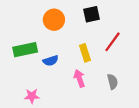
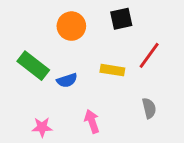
green rectangle: (25, 50) -> (33, 66), turned 50
yellow rectangle: (85, 53) -> (112, 70), turned -63
pink arrow: (79, 78) -> (92, 121), moved

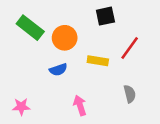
orange circle: (71, 26) -> (65, 38), moved
green rectangle: (33, 66) -> (30, 28), moved
pink star: (42, 127) -> (21, 107), moved

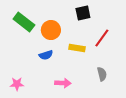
pink arrow: (80, 105) -> (63, 83), turned 112

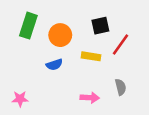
black square: (83, 13) -> (100, 26), moved
green rectangle: (24, 22) -> (28, 26), turned 70
pink arrow: (63, 83) -> (90, 98), moved

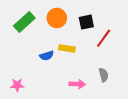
green rectangle: (28, 26) -> (24, 22), turned 30
orange circle: (60, 35) -> (57, 18), moved
yellow rectangle: (91, 56) -> (67, 48), moved

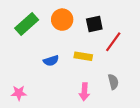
yellow rectangle: (67, 48) -> (83, 56), moved
pink arrow: (77, 84) -> (84, 92), turned 91

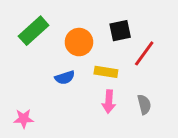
orange circle: (62, 20) -> (79, 42), moved
pink arrow: (84, 92) -> (109, 102), moved

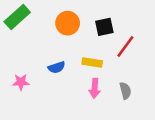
green rectangle: (34, 31) -> (17, 17), moved
orange circle: (79, 42) -> (68, 23), moved
pink star: (24, 119) -> (21, 82), moved

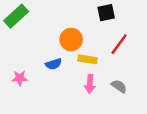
orange circle: (68, 23) -> (71, 39), moved
black square: (104, 27) -> (106, 13), moved
gray semicircle: (125, 91) -> (119, 86), turned -42

